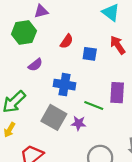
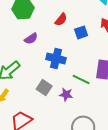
blue square: (90, 54) -> (81, 32), turned -32
gray square: (54, 117) -> (44, 88), size x0.7

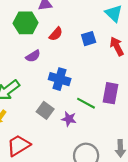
red semicircle: (61, 20) -> (56, 34), moved
blue square: (81, 32) -> (89, 39), moved

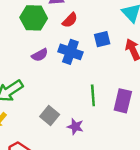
red semicircle: (56, 34) -> (70, 20), moved
blue cross: (60, 79) -> (70, 52), moved
green line: (86, 103) -> (93, 95), moved, turned 54

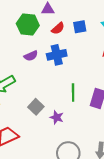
blue square: (102, 39) -> (80, 27), moved
blue cross: (70, 52) -> (57, 55), turned -36

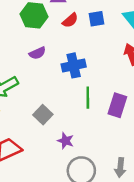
blue cross: (57, 55) -> (74, 65), moved
purple star: (57, 117) -> (66, 141), moved

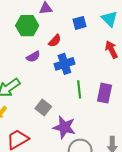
red semicircle: (70, 20) -> (55, 41), moved
purple star: (66, 141) -> (64, 127), size x1.6

